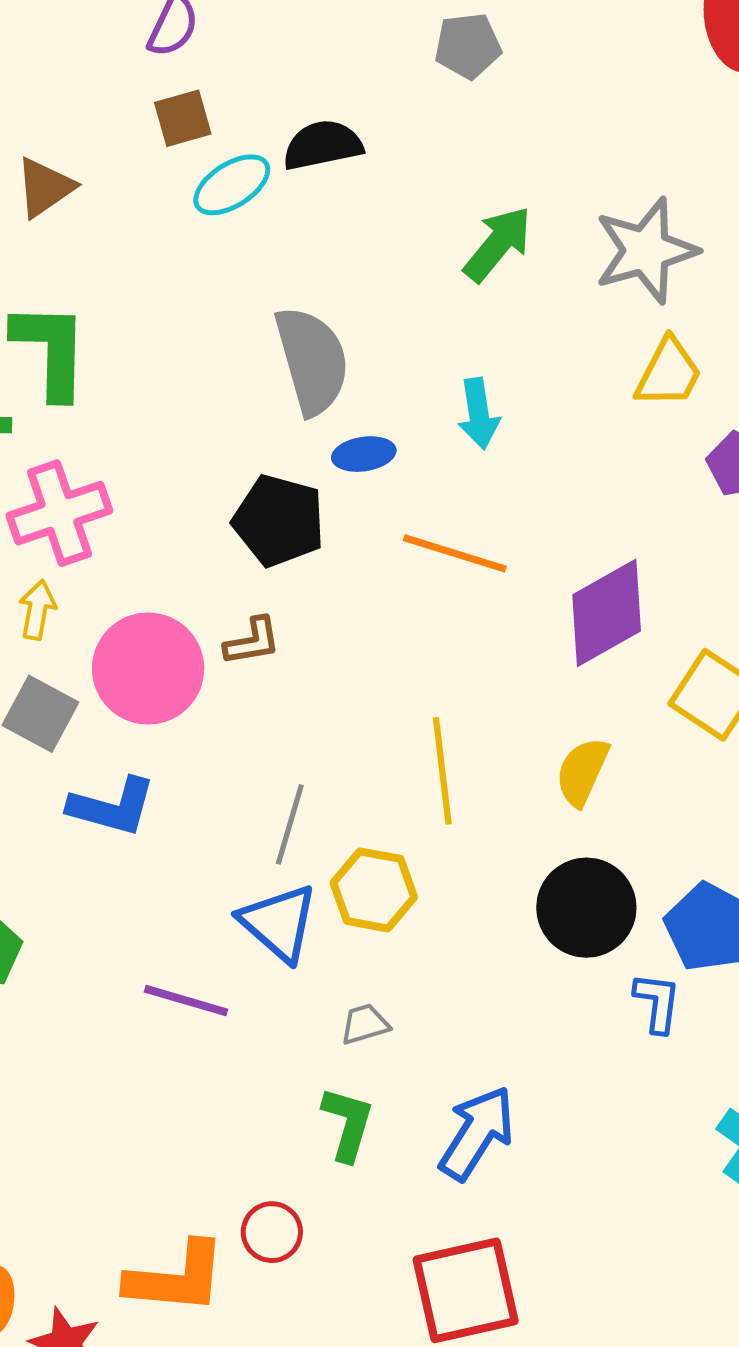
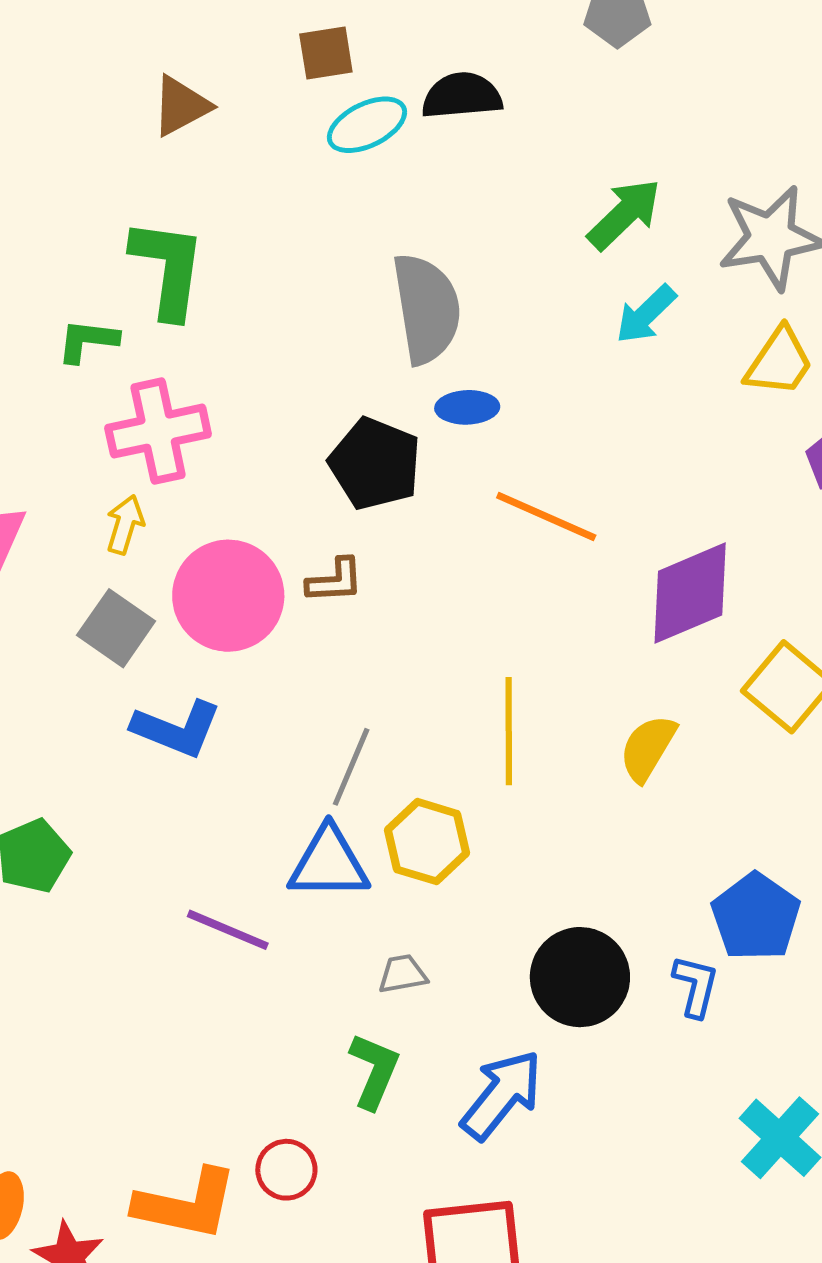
cyan arrow: (479, 414) -> (646, 314), moved, turned 48
black circle: (586, 908) -> (580, 977), moved
blue triangle: (279, 923) -> (329, 863), turned -48

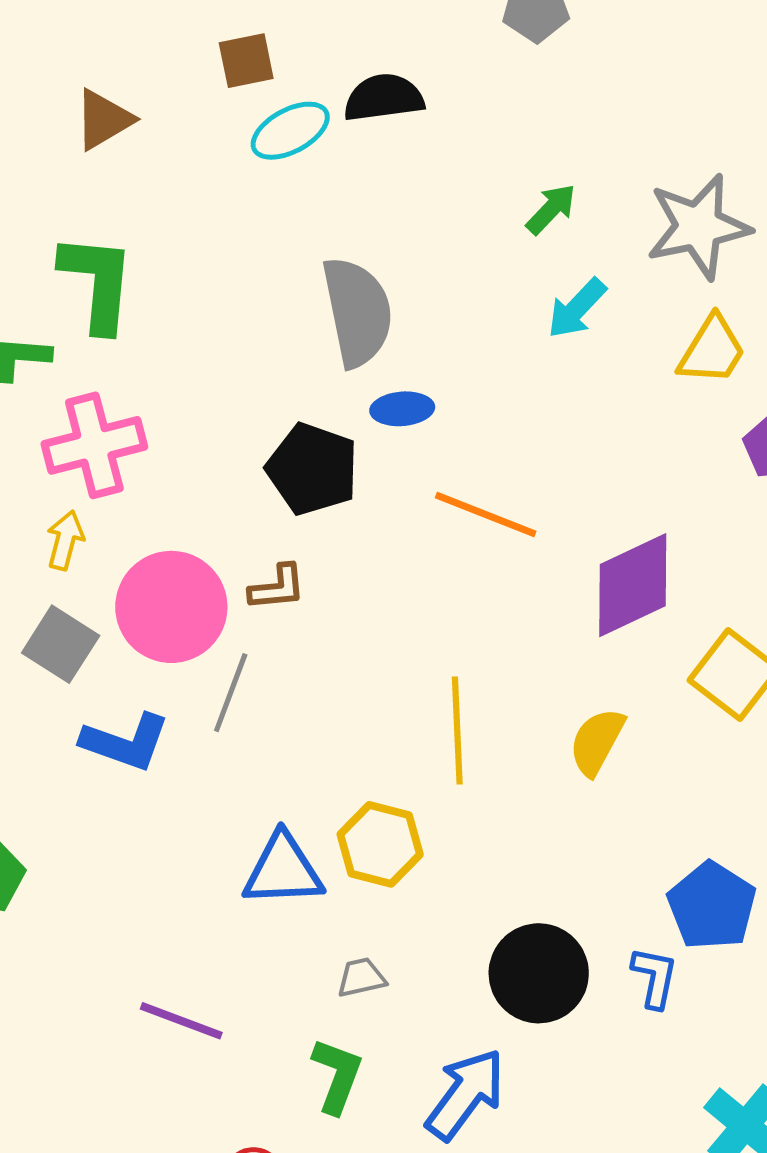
green arrow: (624, 214) -> (551, 209), size x0.7
gray line: (351, 767) -> (231, 693), moved
purple line: (228, 930) -> (181, 1021), moved

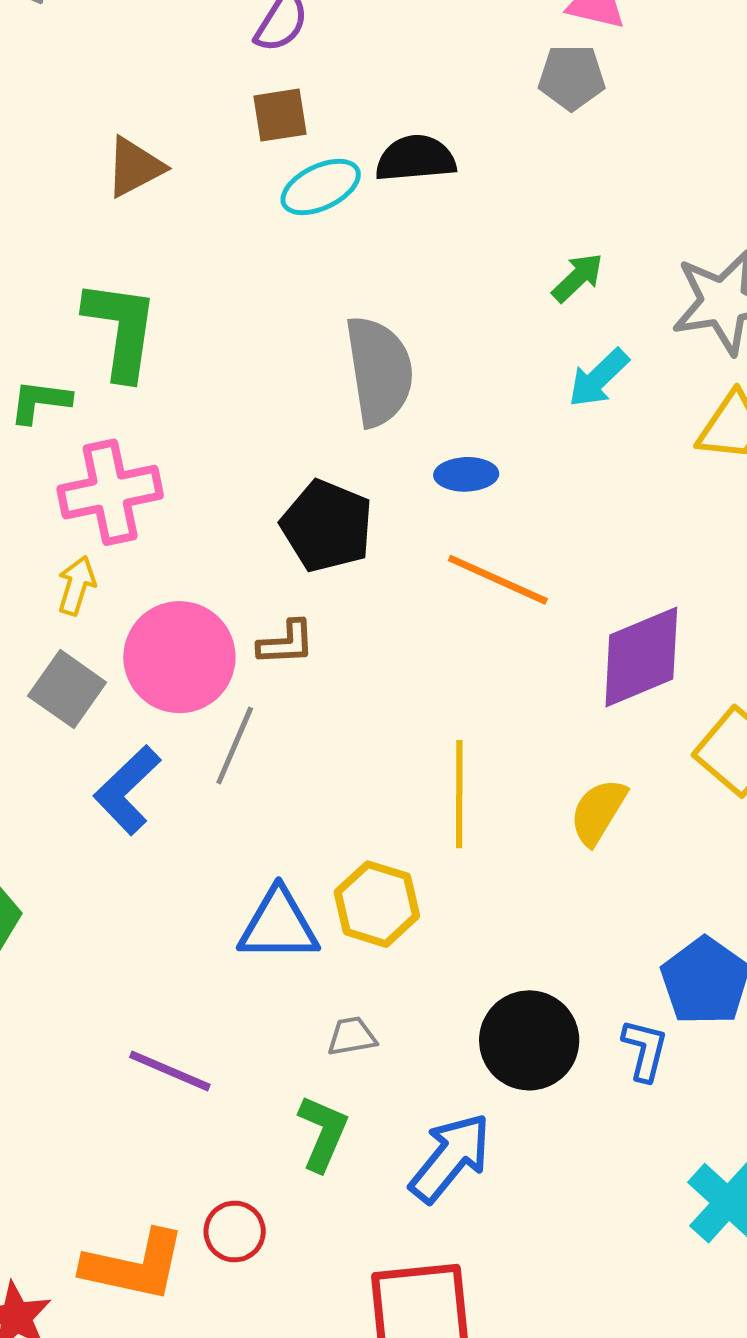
blue ellipse: (402, 409) -> (466, 474), moved
blue L-shape: (125, 742) -> (127, 790), turned 114

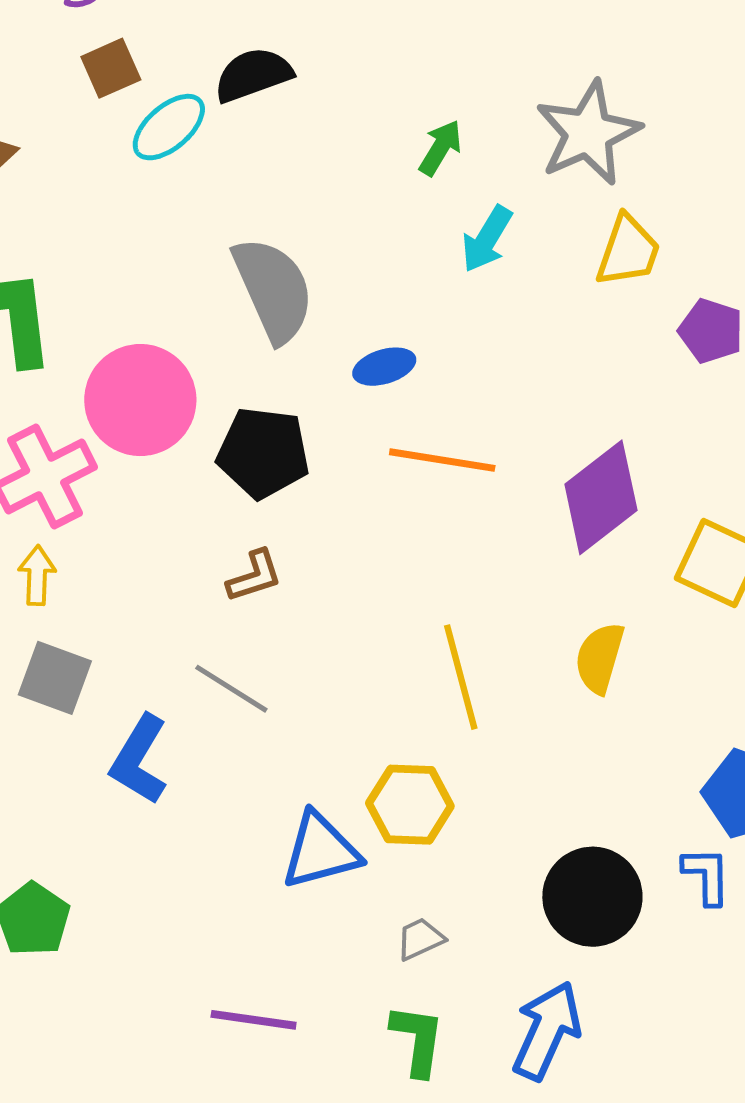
pink circle: (179, 657) -> (140, 400), moved
gray line: (235, 746) -> (231, 689), turned -66

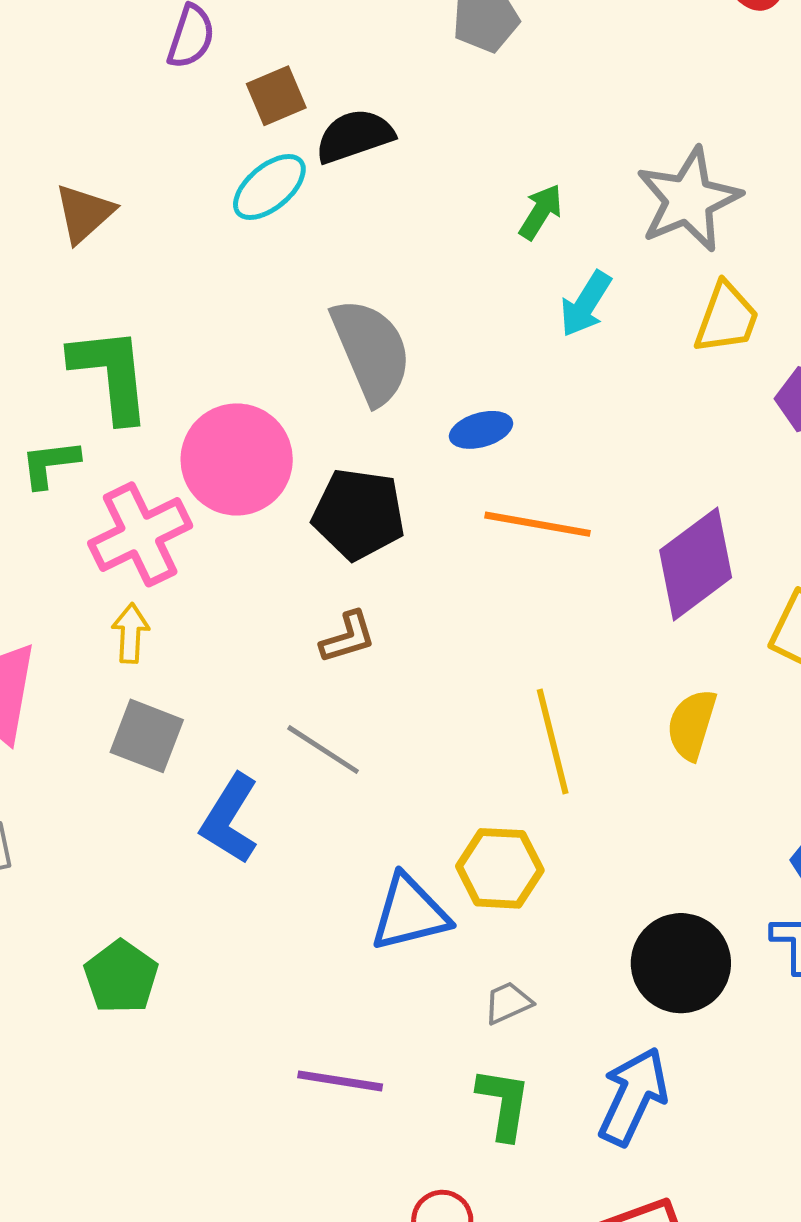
brown square: (111, 68) -> (276, 96), moved

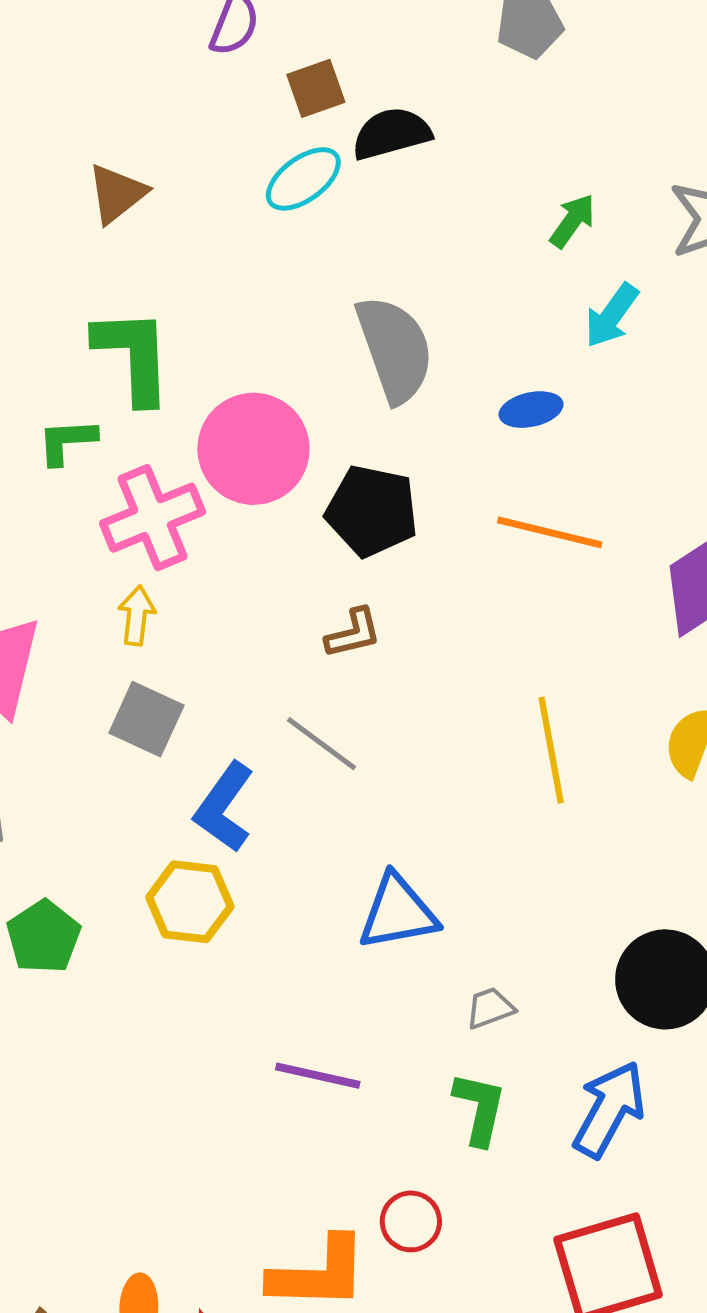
blue ellipse: (481, 430) -> (531, 410), moved
yellow hexagon: (500, 868) -> (190, 902), moved
green pentagon: (121, 977) -> (43, 937), moved

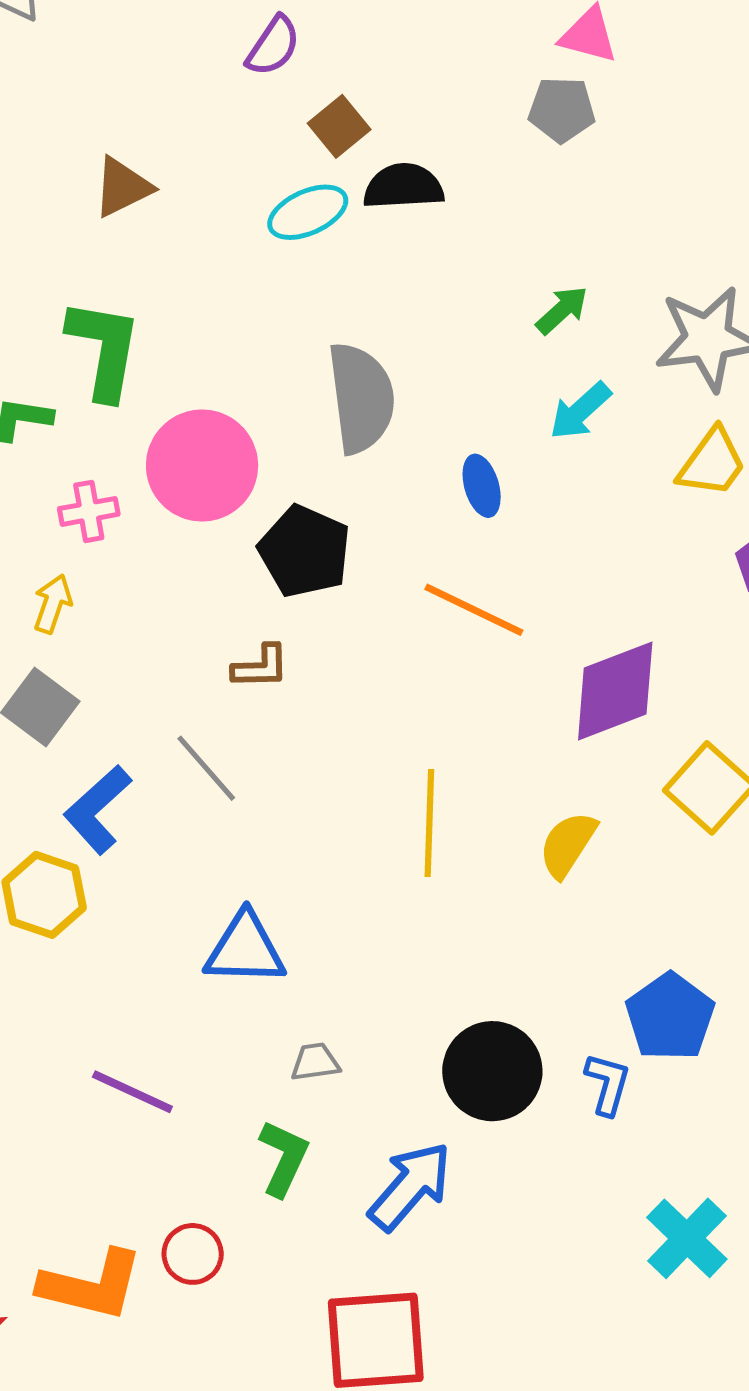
brown square: (316, 88) -> (339, 126), turned -32
blue ellipse: (531, 410) -> (482, 486), turned 74
pink cross: (153, 518) -> (89, 511), size x0.6

